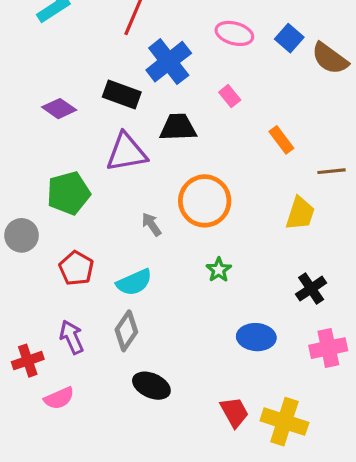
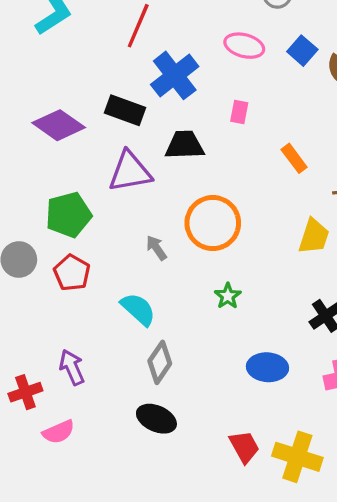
pink rectangle: (230, 96) -> (239, 112), turned 50
purple diamond: (59, 109) -> (59, 125), size x1.4
red pentagon: (76, 268) -> (72, 273), moved
cyan semicircle: (134, 282) -> (138, 309), turned -114
gray diamond: (126, 331) -> (160, 362), moved

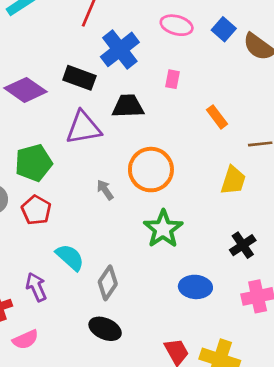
green star: (228, 296) -> (163, 229), size x1.8
cyan semicircle: (138, 309) -> (70, 257), moved

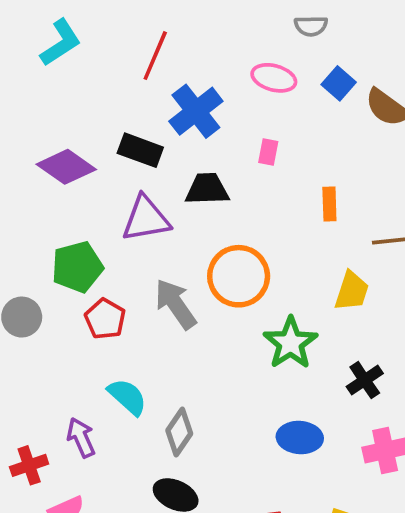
orange rectangle: (217, 117) -> (329, 204), turned 35
gray arrow: (105, 190) -> (176, 304), size x1.8
red pentagon: (36, 210) -> (105, 319), moved
green star: (163, 229) -> (291, 343), moved

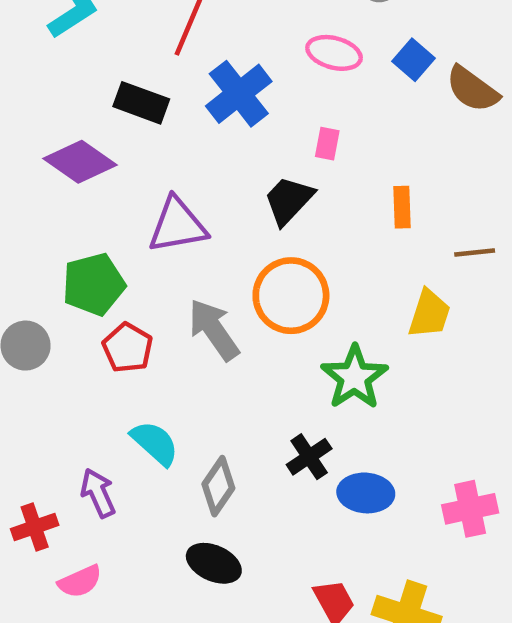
black rectangle: (140, 150) -> (141, 103), moved
black trapezoid: (207, 189) -> (289, 200), moved, turned -45
black cross: (365, 380) -> (309, 457), moved

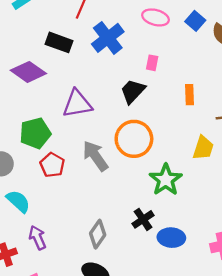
cyan semicircle: (155, 443) -> (18, 201), moved

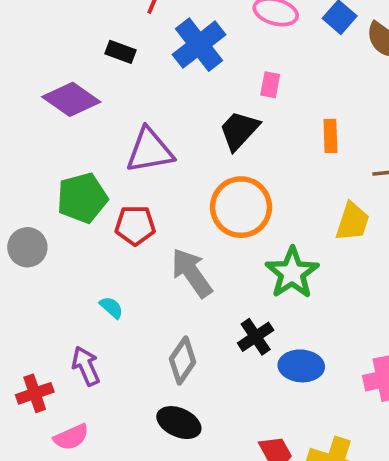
black rectangle: (59, 42) -> (121, 52), size x0.7
gray arrow: (95, 156) -> (192, 273), moved
red pentagon: (52, 165) -> (135, 225), moved, turned -30
cyan semicircle: (18, 201) -> (111, 308), moved, size x0.6

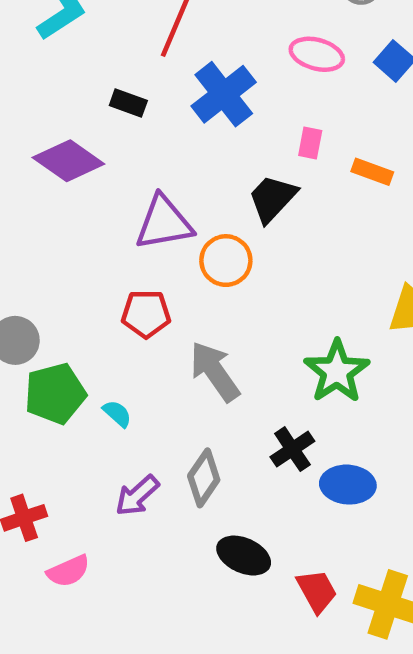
orange rectangle: (330, 136) -> (372, 172), moved, turned -68
green pentagon: (82, 198) -> (55, 394), moved
orange circle: (241, 207) -> (226, 261), moved, size x0.7
purple arrow: (86, 366) -> (137, 496), moved, turned -108
black ellipse: (179, 423) -> (244, 556), moved

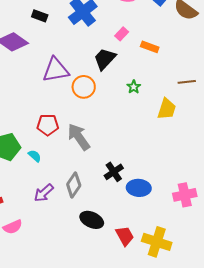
pink rectangle: (310, 143) -> (122, 34), turned 32
red pentagon: (146, 314) -> (48, 125), moved
green star: (337, 371) -> (134, 87), moved, size x0.5

